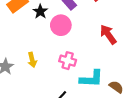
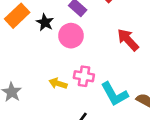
yellow arrow: (32, 60) -> (58, 83), moved, turned 128
cyan L-shape: (91, 79) -> (114, 94), turned 65

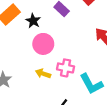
pink circle: (71, 36) -> (43, 44), moved

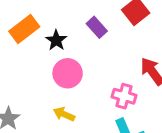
pink cross: (66, 68) -> (124, 96), moved

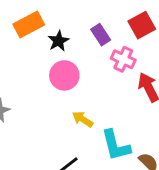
pink cross: (124, 96) -> (123, 59), moved
yellow arrow: (64, 114) -> (83, 119), moved

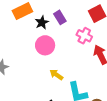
purple rectangle: (101, 35) -> (60, 17), moved

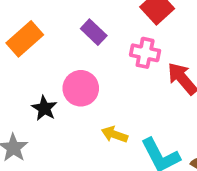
black star: (42, 22) -> (44, 108), moved

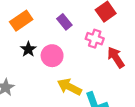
black star: (44, 108) -> (28, 49), moved
yellow arrow: (114, 134) -> (69, 87), size x1.5

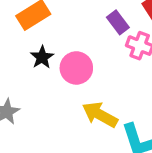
purple rectangle: (64, 22) -> (118, 22), moved

